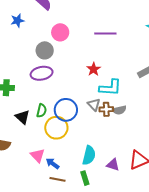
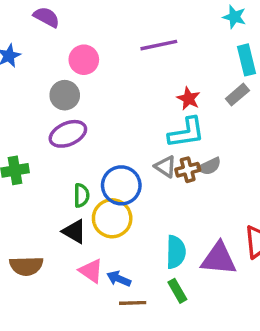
red star: (94, 69) -> (189, 99), moved
black triangle: (23, 117) -> (74, 232), moved
purple triangle: (113, 165) -> (219, 259), size x1.6

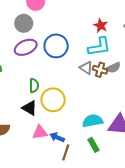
brown cross: (188, 170) -> (100, 70), turned 32
blue circle: (121, 185) -> (56, 46), moved
cyan semicircle: (176, 252) -> (93, 121), turned -102
pink triangle: (91, 271) -> (40, 132), turned -42
brown line: (133, 303) -> (66, 152), turned -70

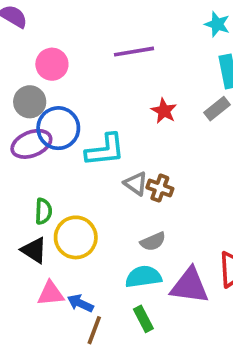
blue circle: (56, 46) -> (58, 128), moved
cyan L-shape: (99, 47) -> (105, 150), moved
gray semicircle: (113, 68) -> (153, 242), moved

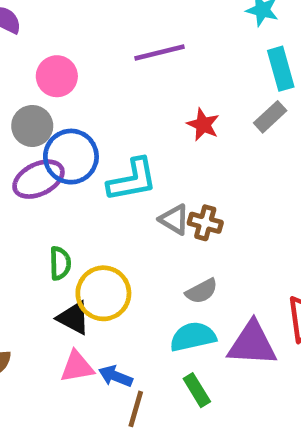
black triangle: (34, 250) -> (74, 318), moved

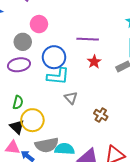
purple line: (159, 52) -> (88, 39), moved
blue circle: (71, 157) -> (54, 57), moved
brown cross: (205, 223) -> (101, 115), moved
gray semicircle: (202, 291) -> (47, 145), moved, size x1.6

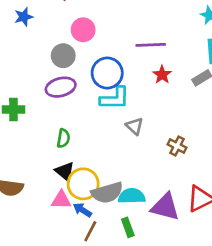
yellow circle: (32, 120) -> (83, 184), moved

